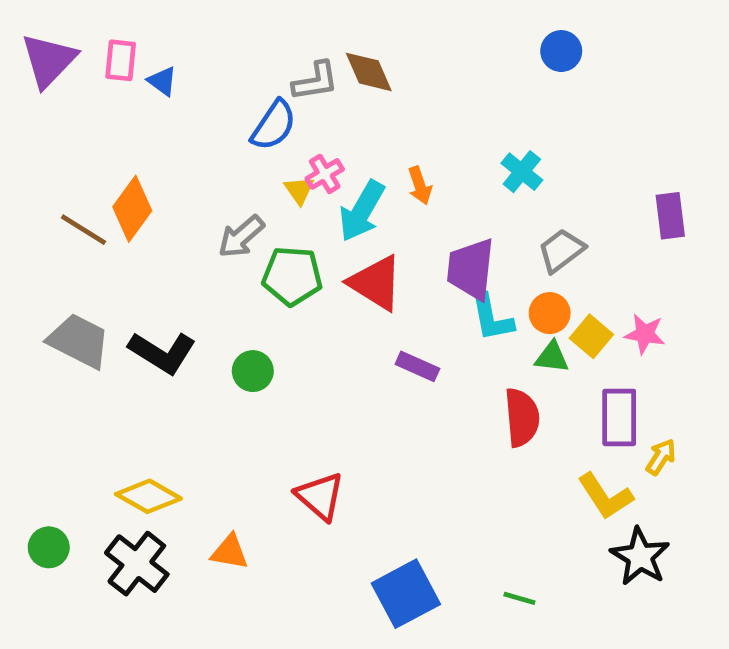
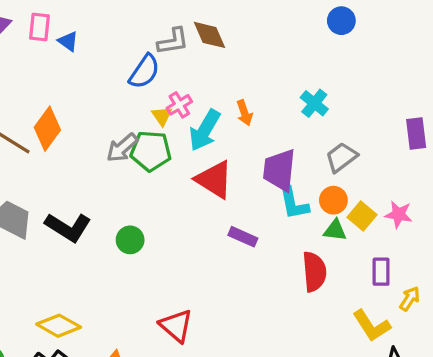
green pentagon: (292, 276) -> (151, 151), moved
purple rectangle: (619, 417) -> (381, 272), size x0.7

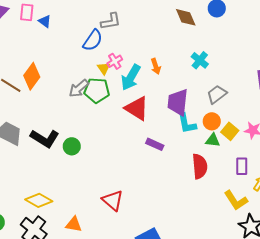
brown diamond: (210, 35) -> (186, 17), moved
green circle: (130, 240) -> (72, 146), moved

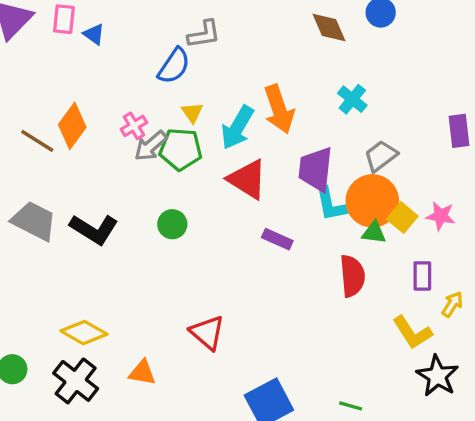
pink cross: (115, 61) -> (134, 126), moved
orange arrow: (156, 66) -> (279, 109), size x1.8
orange circle: (212, 121) -> (372, 201), size x1.8
green circle: (72, 146) -> (172, 224), moved

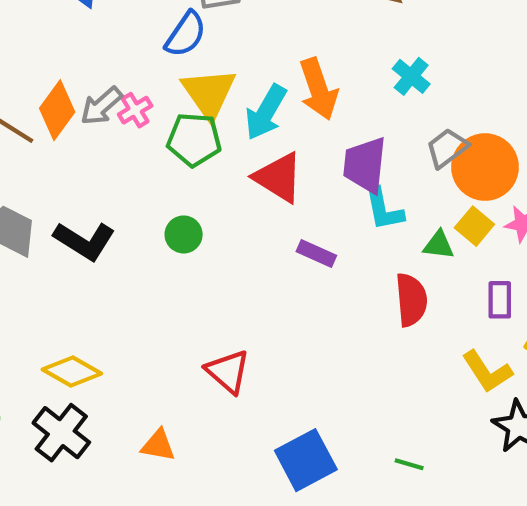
yellow triangle: (192, 113) -> (209, 93), size x2.0
gray arrow: (151, 146) -> (101, 106), moved
orange circle: (372, 201) -> (485, 167), moved
orange triangle: (142, 373) -> (158, 445), moved

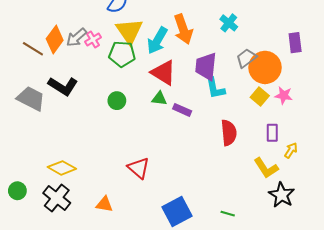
black L-shape: (84, 241) -> (63, 86), moved
green triangle: (439, 245) -> (159, 99), moved

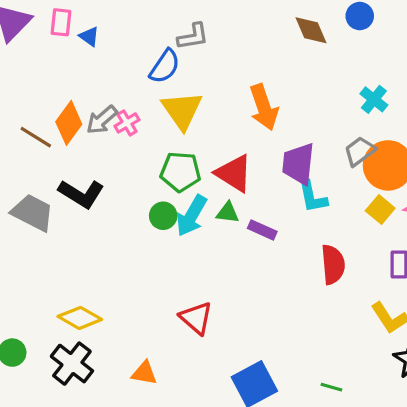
cyan cross: (229, 23) -> (374, 99), moved
cyan arrow: (157, 41) -> (191, 216), moved
green pentagon: (122, 54) -> (180, 172), moved

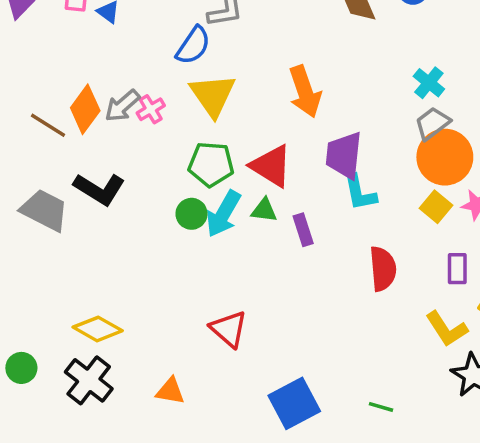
gray trapezoid: (360, 151) -> (432, 123), moved
purple rectangle: (262, 230) -> (303, 230), turned 48

